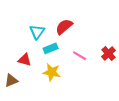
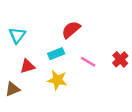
cyan triangle: (37, 32) -> (17, 35), moved
red triangle: (25, 60) -> (27, 66), turned -32

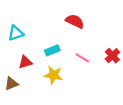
red semicircle: (71, 30) -> (75, 21), moved, turned 66
cyan triangle: (17, 35) -> (16, 33), turned 35

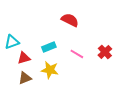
cyan triangle: (16, 33) -> (12, 42), moved
brown triangle: (11, 84) -> (25, 78), moved

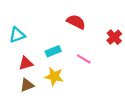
cyan triangle: (12, 42) -> (17, 35), moved
red cross: (105, 52) -> (114, 37), moved

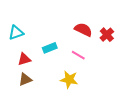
red semicircle: (76, 22) -> (83, 30), moved
yellow star: (54, 76) -> (69, 80), moved

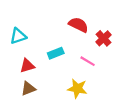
red semicircle: (83, 30) -> (78, 25), moved
red cross: (107, 35) -> (104, 38), moved

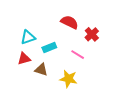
cyan triangle: (18, 36) -> (28, 37), moved
brown triangle: (28, 88) -> (41, 70), moved, turned 40

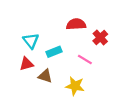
red semicircle: (70, 22) -> (76, 24), turned -30
cyan triangle: (28, 37) -> (31, 41), turned -49

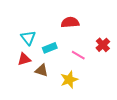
red cross: (100, 37) -> (103, 45), moved
yellow star: (75, 86) -> (69, 80), turned -30

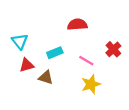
cyan triangle: (28, 38) -> (20, 41), moved
yellow star: (69, 80) -> (91, 84), moved

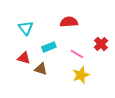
cyan triangle: (20, 41) -> (26, 28), moved
red triangle: (27, 65) -> (24, 58), turned 32

